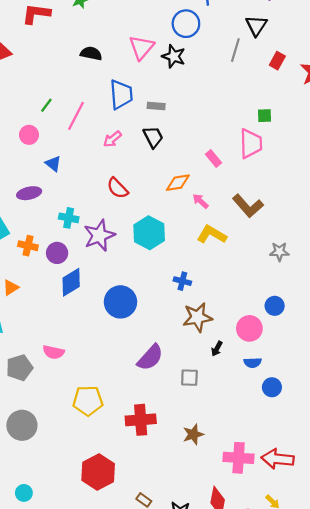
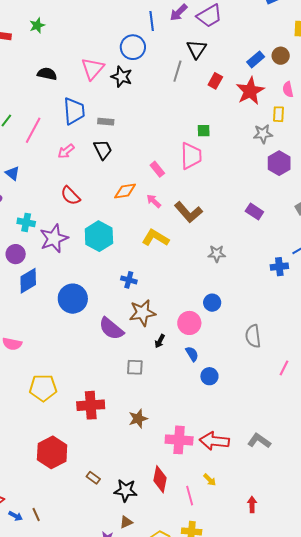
pink arrow: (201, 201) -> (154, 201), moved
purple semicircle: (150, 357) -> (111, 329), moved, turned 88
blue semicircle: (253, 363) -> (192, 354), turned -119

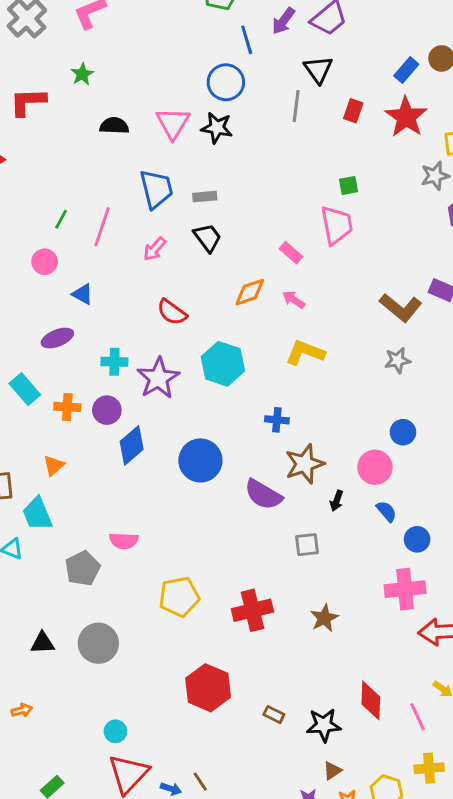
black semicircle: (47, 74) -> (114, 126), moved
brown L-shape: (188, 212) -> (401, 308), moved
pink cross: (179, 440) -> (405, 589), moved

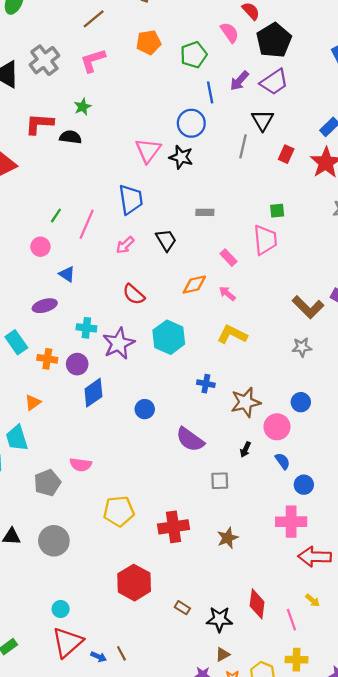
black semicircle: (114, 126) -> (71, 137), moved
gray rectangle: (205, 197) -> (205, 212), moved
blue circle: (200, 460) -> (145, 409), size x0.6
brown star: (305, 464) -> (246, 402), moved

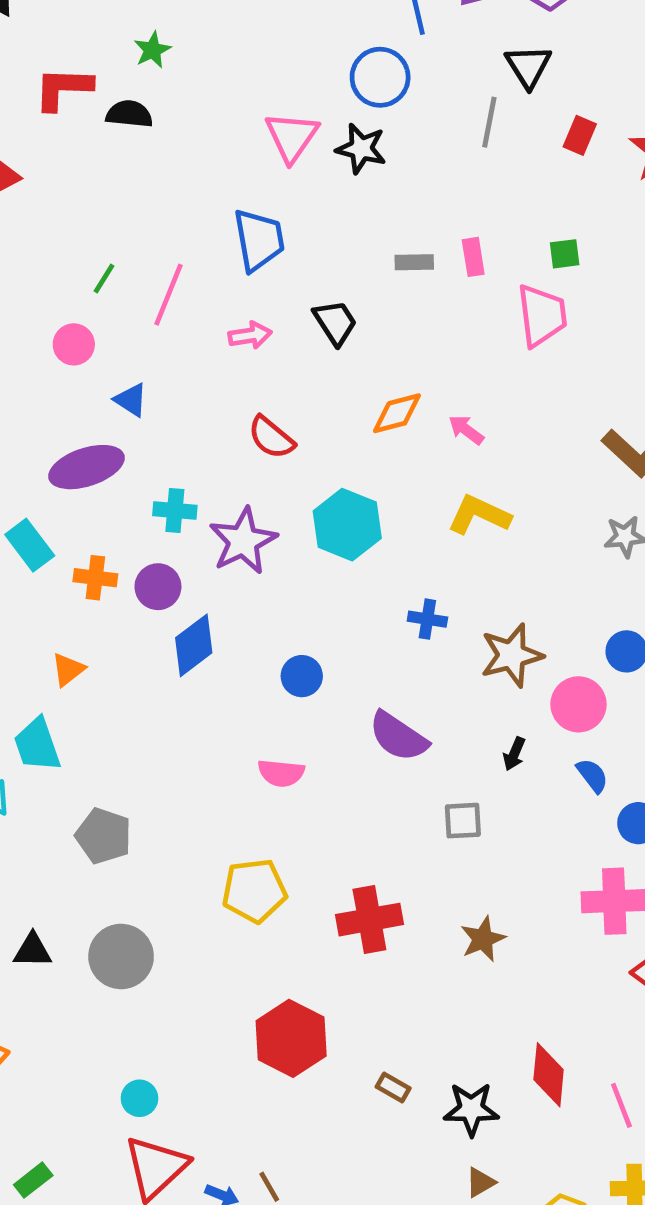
pink arrow: (125, 245) -> (250, 335), turned -144
pink rectangle: (229, 258) -> (473, 257), moved, turned 36
purple ellipse: (45, 306) -> (86, 467), size x1.4
pink semicircle: (81, 465) -> (281, 773), moved
gray pentagon: (47, 483) -> (104, 836), turned -30

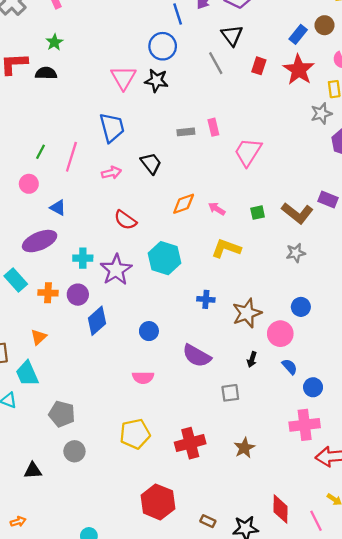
gray line: (489, 122) -> (216, 63), turned -35
green square: (565, 254) -> (258, 213), moved
pink trapezoid: (542, 315) -> (248, 152), turned -136
gray circle: (121, 957) -> (74, 451), moved, size x0.7

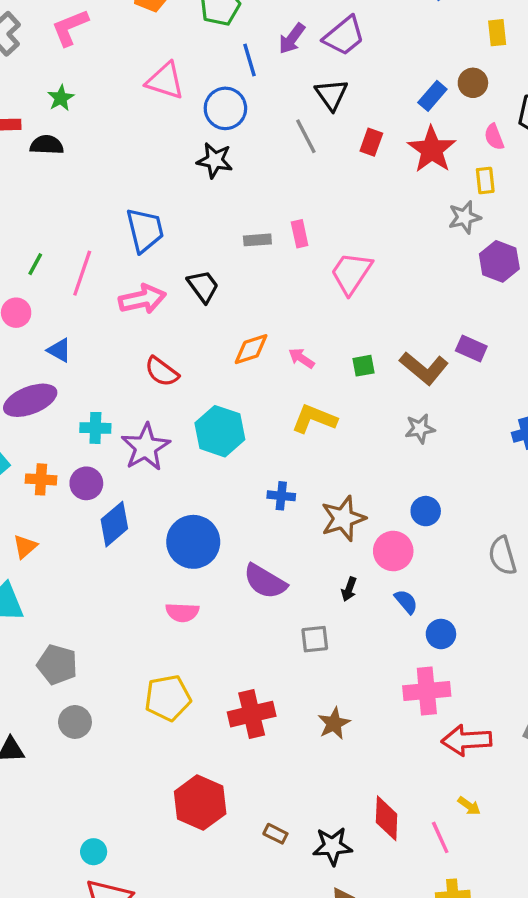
pink triangle: (123, 78) -> (165, 81), moved, turned -44
pink arrow: (111, 173) -> (142, 299), size x1.5
blue circle: (149, 331) -> (193, 542), size x1.8

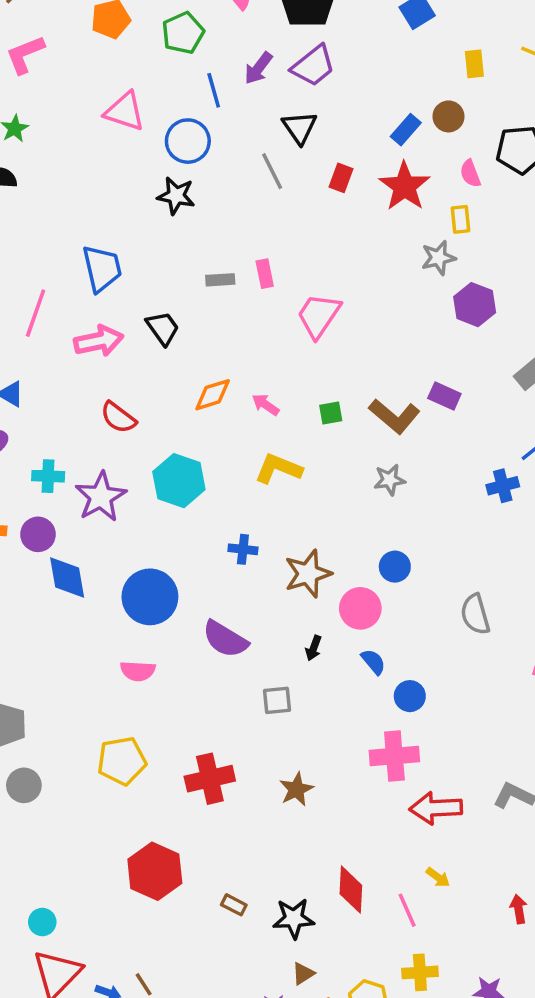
blue diamond: (114, 524) -> (67, 577), turned -60

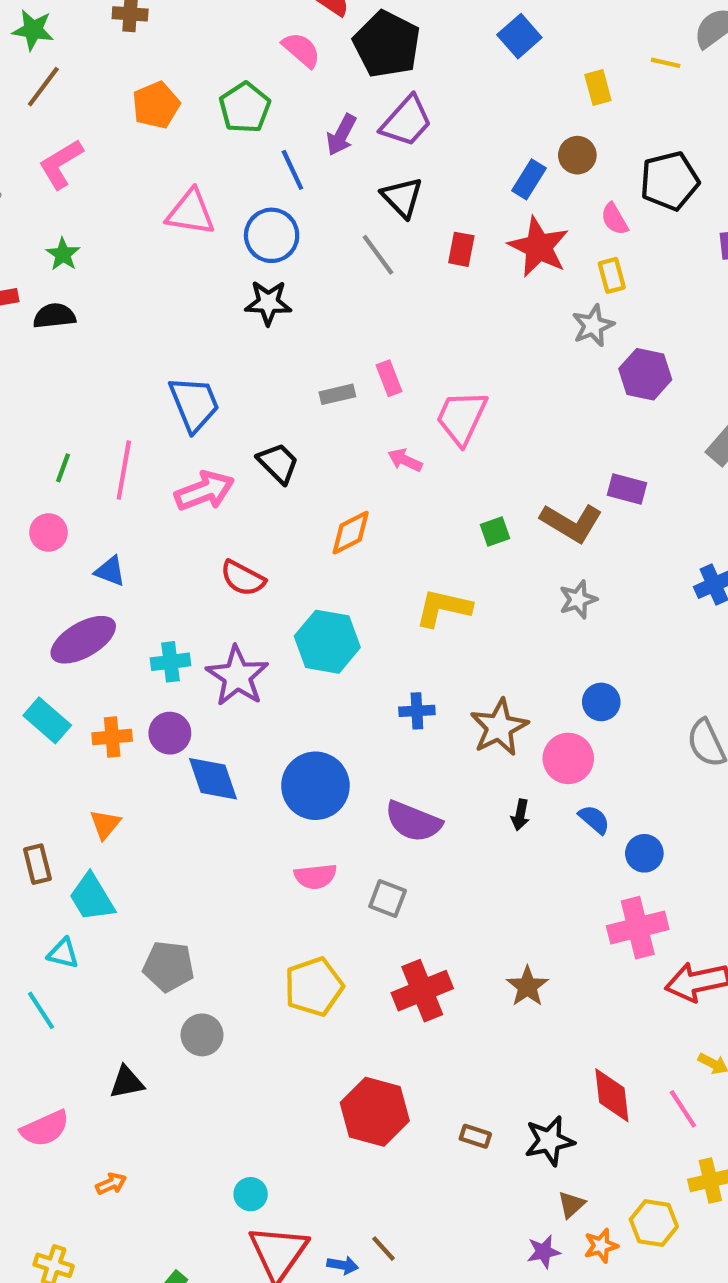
pink arrow: (265, 405) -> (405, 460), moved
gray square: (277, 700) -> (388, 898), moved, turned 36

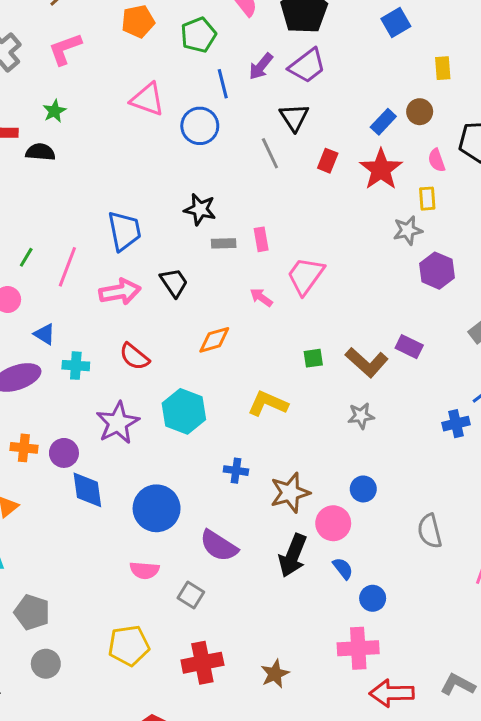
black star: (268, 303) -> (200, 209), moved
cyan cross: (170, 662) -> (76, 366), moved
black arrow: (520, 815) -> (293, 555), size x2.0

